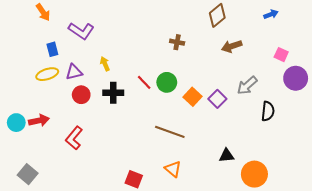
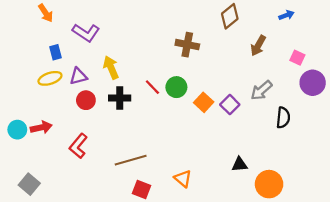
brown cross: (177, 42) -> (187, 45), size x1.5
brown arrow: (232, 46) -> (258, 46), moved, turned -42
yellow arrow: (105, 64) -> (111, 67), size x1.5
brown line: (170, 132) -> (131, 160), moved, turned -36

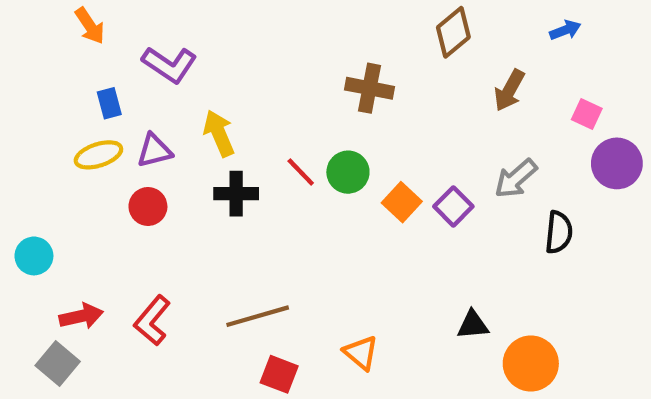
red circle: (86, 100) -> (148, 206), moved
red arrow: (41, 127) -> (81, 316), moved
red L-shape: (78, 146) -> (152, 320), moved

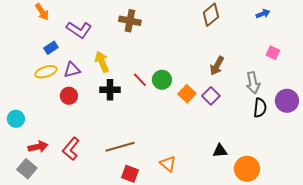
brown cross: (369, 88) -> (130, 21), moved
brown arrow: (509, 90) -> (217, 66), moved
blue rectangle: (109, 103) -> (51, 48), turned 72
purple circle: (617, 163) -> (287, 101), moved
gray arrow: (516, 179) -> (253, 83), moved, turned -60

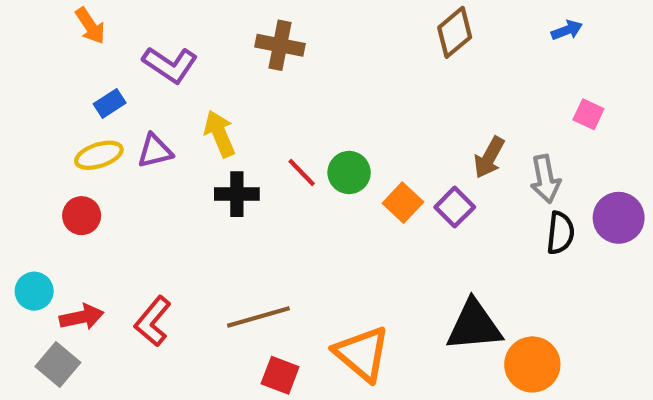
brown arrow: (217, 66) -> (489, 157), moved
red circle: (69, 96) -> (82, 216), moved
cyan circle: (16, 119) -> (34, 291), moved
black triangle: (220, 151) -> (474, 326), size x1.8
orange triangle: (168, 164) -> (362, 354), size x1.6

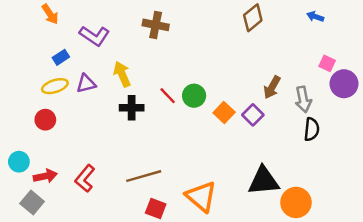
blue arrow: (567, 30) -> (315, 17), turned -140
purple circle: (619, 218) -> (344, 84), moved

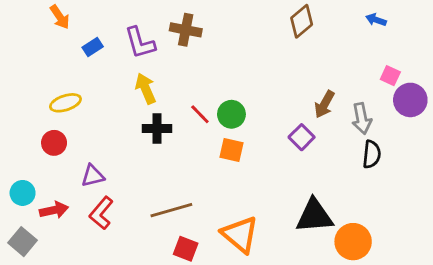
purple L-shape: (94, 36) -> (140, 43), moved, turned 40
blue rectangle: (61, 57) -> (93, 47), moved
purple triangle: (86, 84) -> (93, 176), moved
orange square: (224, 112) -> (231, 150), moved, turned -30
gray square: (32, 202) -> (23, 242), moved

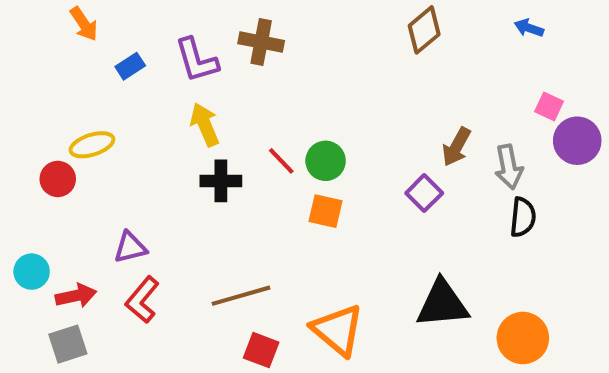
red circle: (54, 143) -> (58, 179), moved
gray square: (23, 242) -> (68, 344), moved, turned 32
orange circle: (353, 242) -> (523, 338), moved

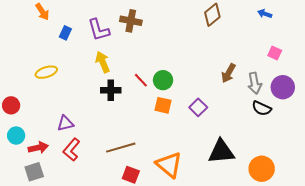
blue rectangle: (130, 66) -> (65, 33), turned -32
purple circle: (577, 141) -> (283, 87), moved
red circle: (58, 179) -> (11, 105), moved
purple square: (424, 193) -> (198, 107), moved
black semicircle: (523, 217) -> (262, 108), turned 108

